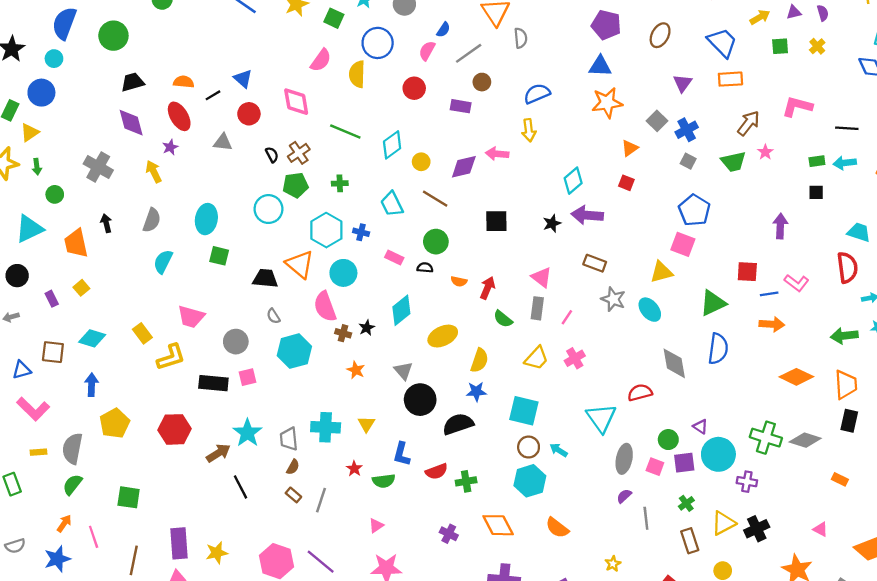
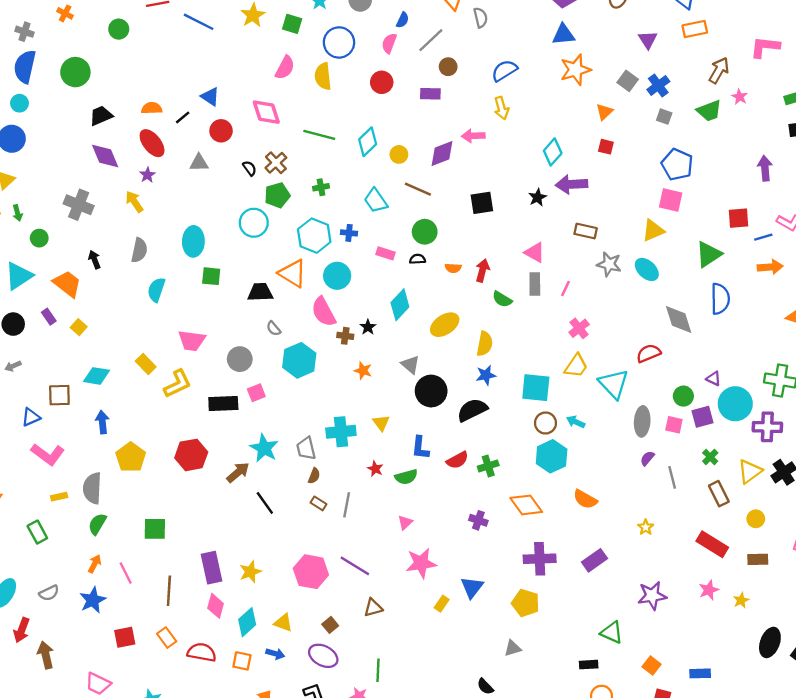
orange trapezoid: (76, 243) -> (67, 284), turned 148
purple rectangle: (52, 299) -> (49, 317), moved
yellow trapezoid: (536, 358) -> (576, 366), moved
purple cross: (747, 482) -> (767, 427), size x1.4

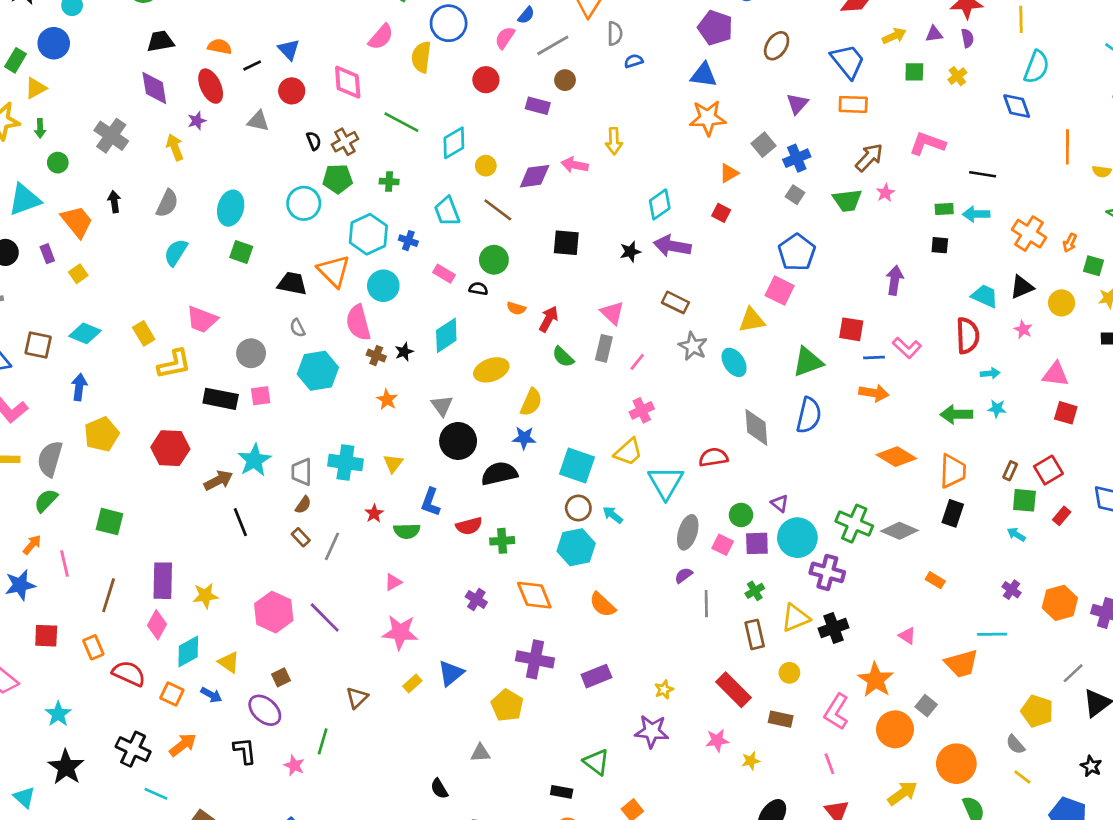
blue semicircle: (504, 71) -> (634, 61), moved, size x0.6
yellow star: (646, 527) -> (664, 690), moved
brown triangle: (373, 608) -> (357, 698), moved, turned -42

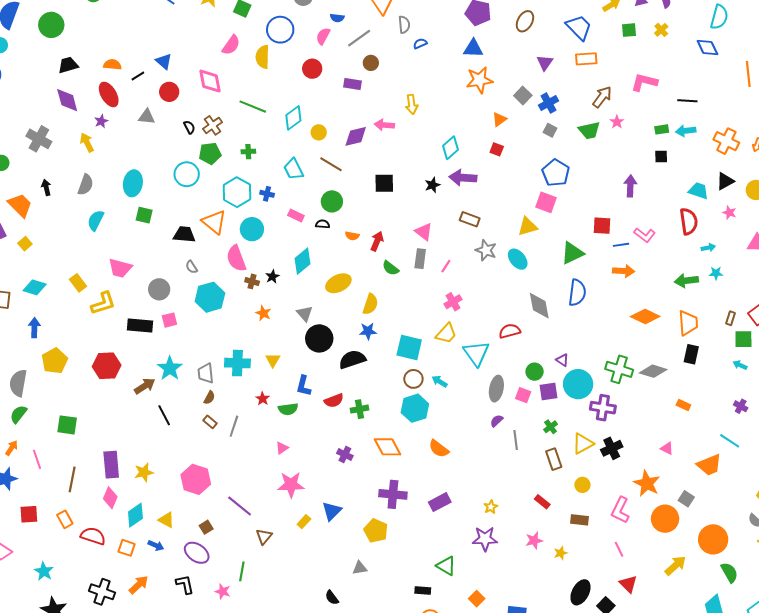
blue semicircle: (526, 15) -> (337, 18), turned 64
purple line: (325, 617) -> (240, 506), moved
cyan line: (992, 634) -> (730, 441), turned 40
red rectangle: (733, 690) -> (542, 502), size x0.6

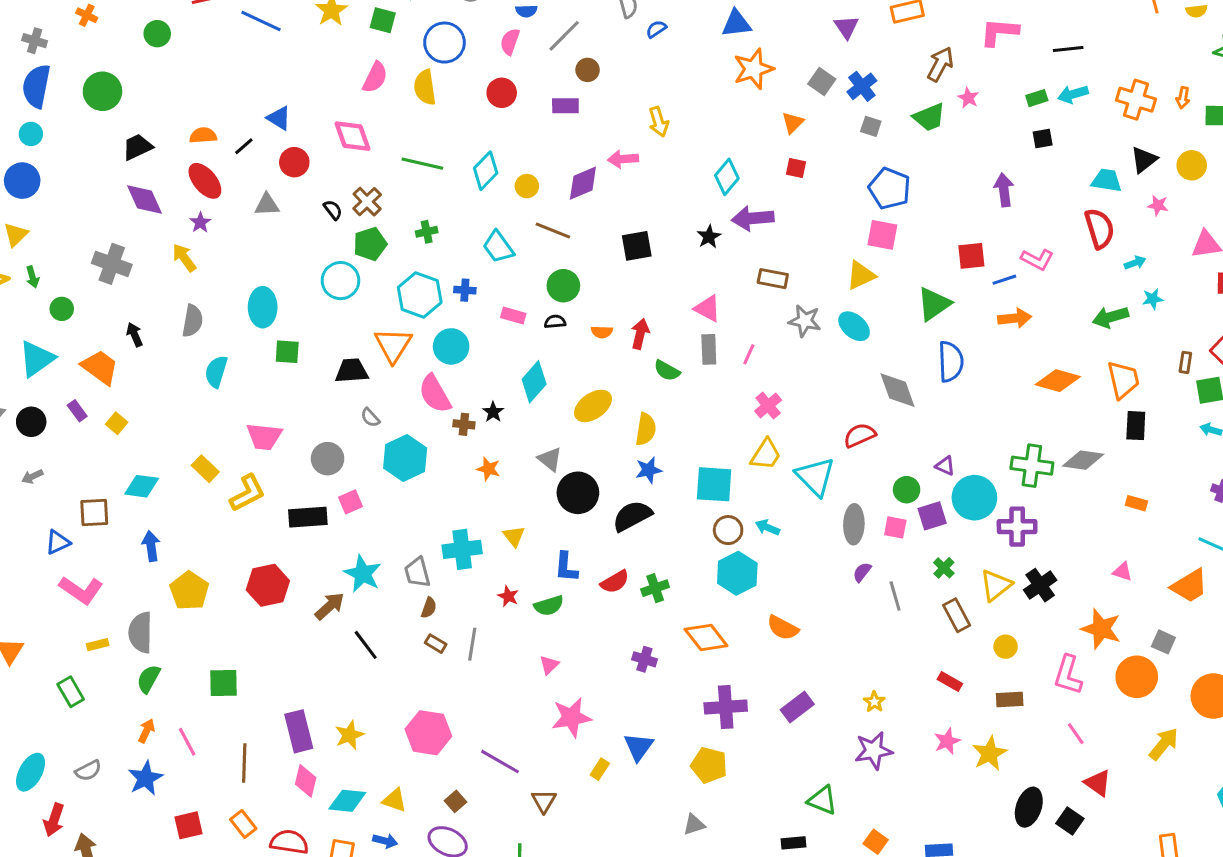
orange triangle: (214, 222) -> (393, 345), turned 32
cyan diamond: (135, 515) -> (347, 801), turned 50
yellow star: (561, 553) -> (990, 753), size x1.6

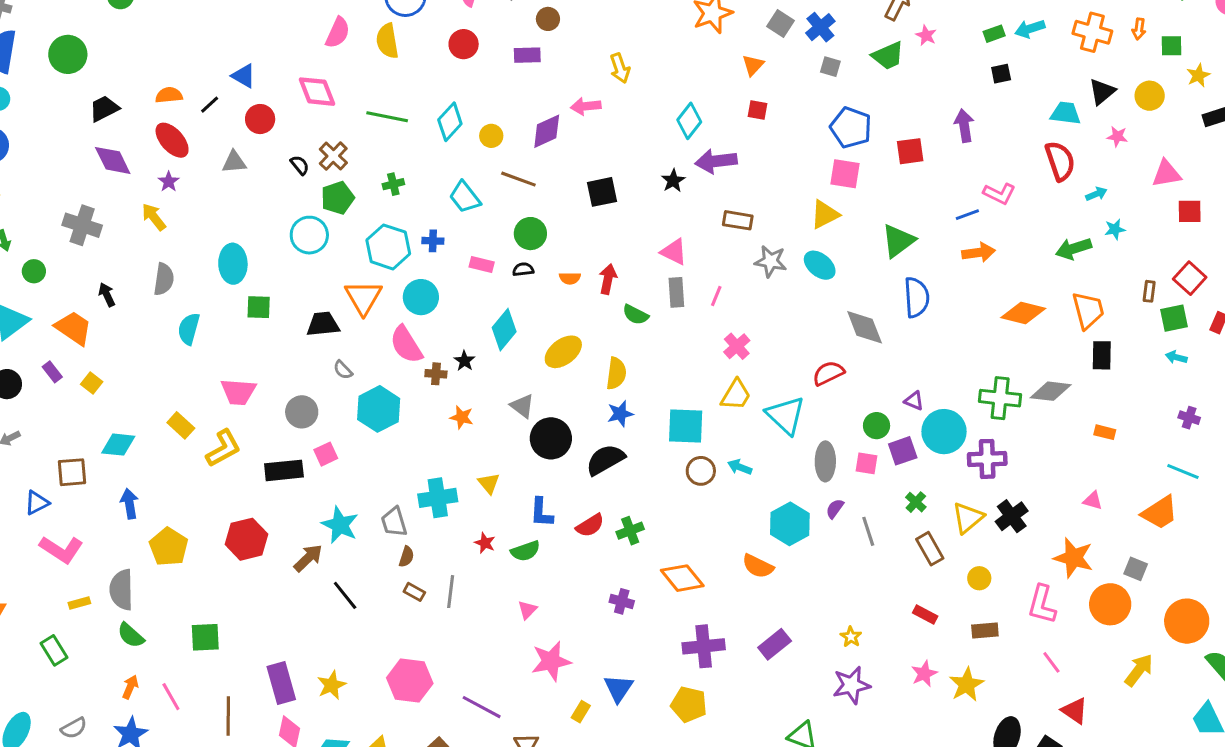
red square: (971, 256) -> (910, 151), moved
cyan hexagon: (737, 573) -> (790, 524), moved
green semicircle: (148, 679) -> (131, 635), turned -76

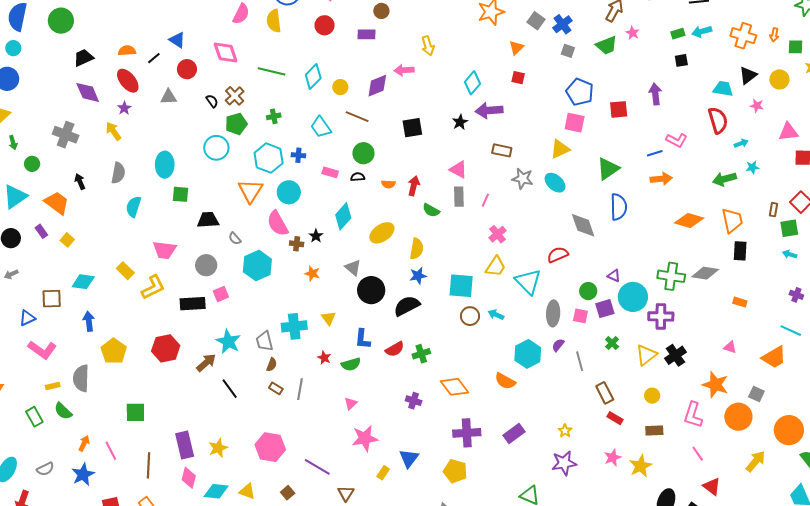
black trapezoid: (323, 324) -> (208, 220), moved
brown rectangle: (930, 549) -> (605, 393), moved
green semicircle: (131, 635) -> (63, 411), moved

